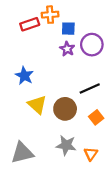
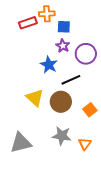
purple circle: (92, 45) -> (86, 54), moved
blue star: (24, 76) -> (49, 65), moved
black line: (90, 89) -> (71, 80), moved

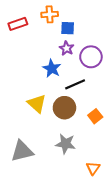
red rectangle: (28, 23) -> (18, 24), moved
orange triangle: (85, 144) -> (93, 168), moved

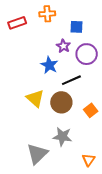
blue square: (68, 28) -> (76, 27), moved
gray triangle: (22, 151) -> (37, 154), moved, turned -30

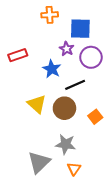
red rectangle: (17, 23) -> (18, 55), moved
blue square: (76, 27) -> (80, 29), size x1.5
orange triangle: (89, 160) -> (74, 169), moved

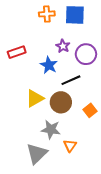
blue square: (80, 29) -> (75, 15), moved
yellow triangle: (37, 104) -> (35, 98), turned 48
gray star: (66, 144) -> (51, 129), moved
orange triangle: (74, 169) -> (70, 146), moved

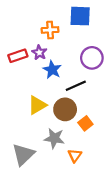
orange cross: (47, 14) -> (50, 30), moved
purple star: (63, 46) -> (39, 53), moved
orange square: (90, 110) -> (85, 123), moved
gray triangle: (37, 154) -> (23, 154), moved

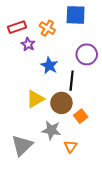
orange cross: (50, 30) -> (47, 28), turned 35
purple star: (39, 53) -> (28, 44), moved
red rectangle: (18, 56) -> (17, 27), moved
black line: (76, 86) -> (72, 81), turned -60

